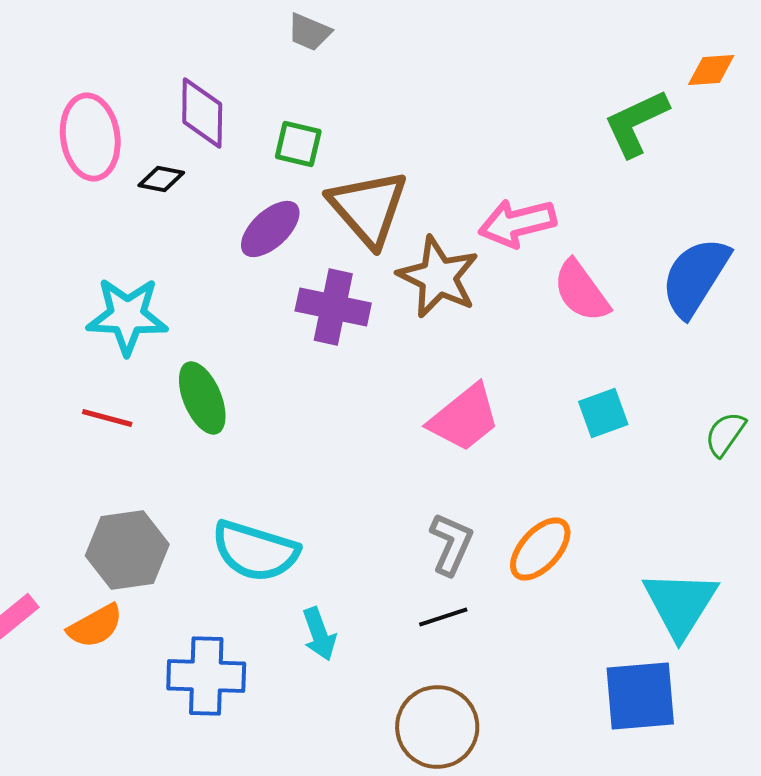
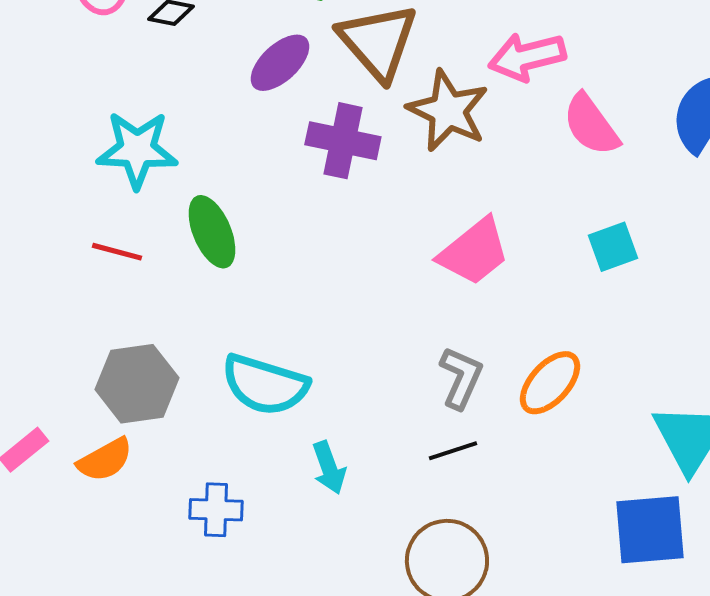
blue cross: (206, 676) -> (216, 510), size x0.7

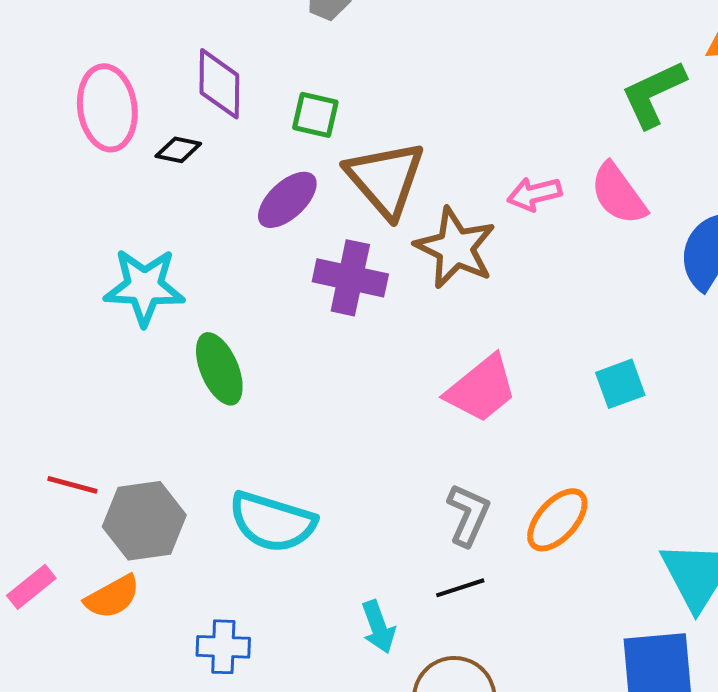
pink arrow: (527, 57) -> (534, 194), size x0.7
pink semicircle: (591, 125) -> (618, 194), moved
red line: (117, 252) -> (72, 485), moved
cyan arrow: (329, 468) -> (378, 627), moved

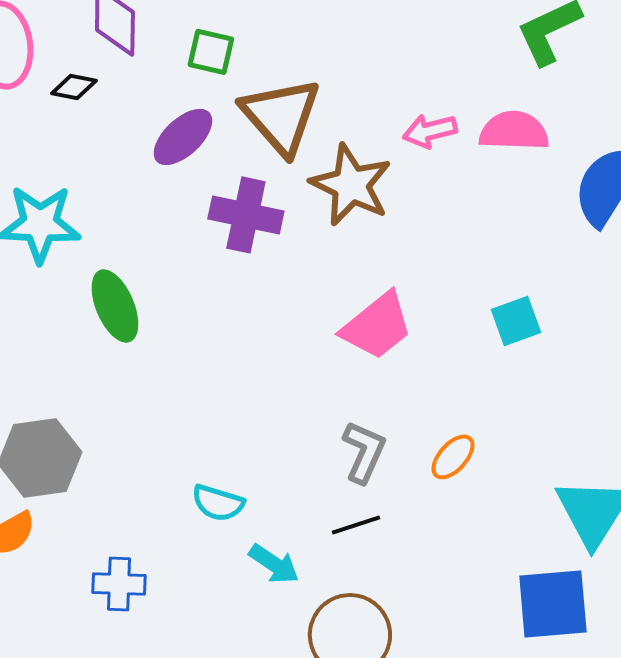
pink semicircle: (618, 194) -> (514, 131), turned 128
orange ellipse: (557, 520) -> (453, 457), size x0.7
cyan semicircle: (272, 522) -> (218, 503), moved, size x0.6
cyan arrow: (378, 627) -> (274, 564), turned -36

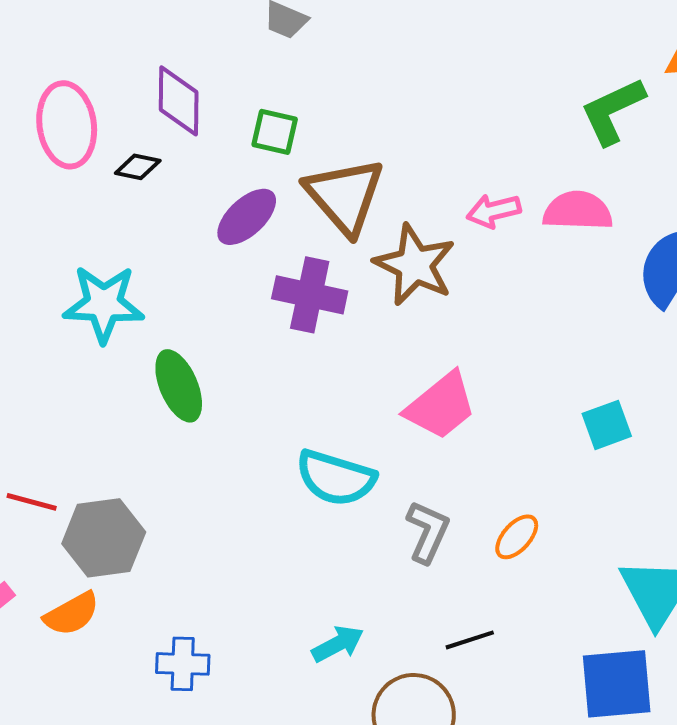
cyan square: (516, 321) -> (607, 425), moved
cyan semicircle: (218, 503) -> (336, 478), moved, size x1.5
black line: (356, 525) -> (470, 640), moved
cyan arrow: (274, 564) -> (338, 644), turned -62

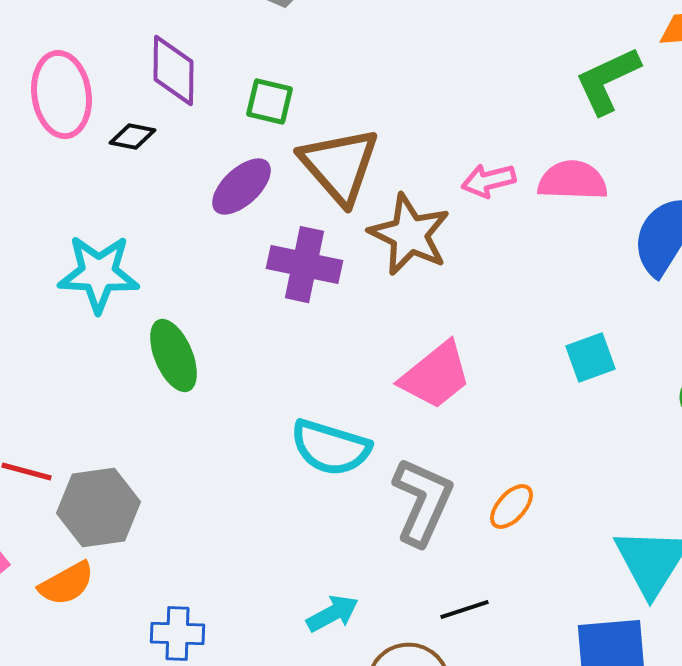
cyan square: (607, 425) -> (590, 358), moved
gray L-shape: (428, 532) -> (422, 502), size x1.4

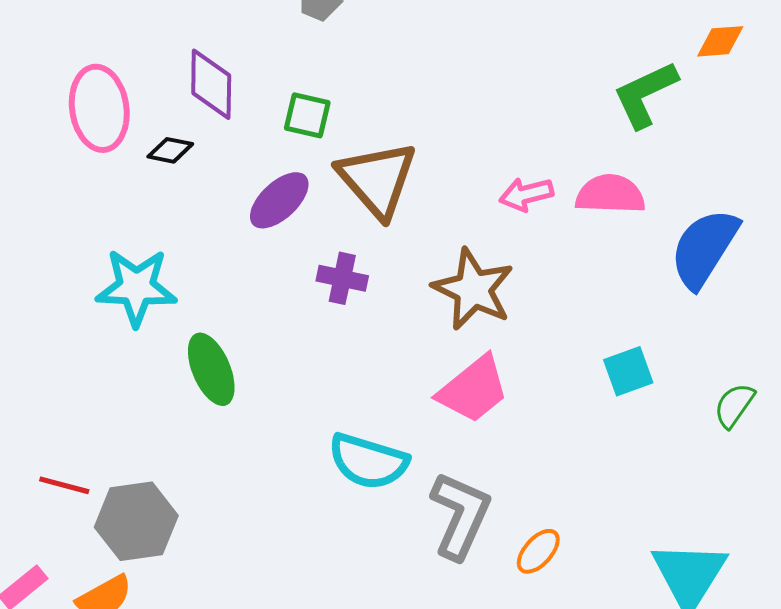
brown star: (410, 235) -> (473, 289), moved
purple cross: (304, 265) -> (342, 278), size x0.7
orange ellipse: (512, 507) -> (538, 551), moved

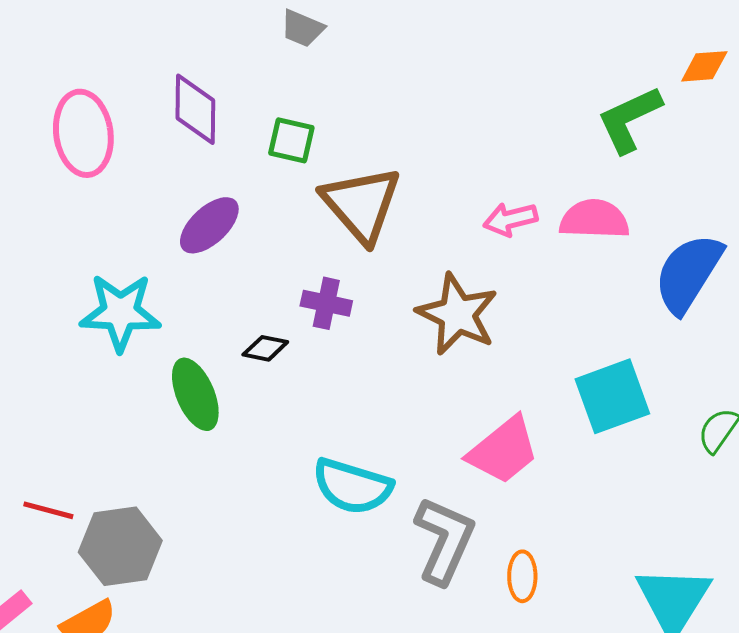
black diamond: (170, 150) -> (265, 348), moved
purple ellipse: (279, 200) -> (209, 225), moved
cyan square: (628, 371) -> (612, 396), size x1.5
pink trapezoid: (473, 389) -> (503, 450), moved
orange ellipse: (538, 551) -> (522, 576), turned -42

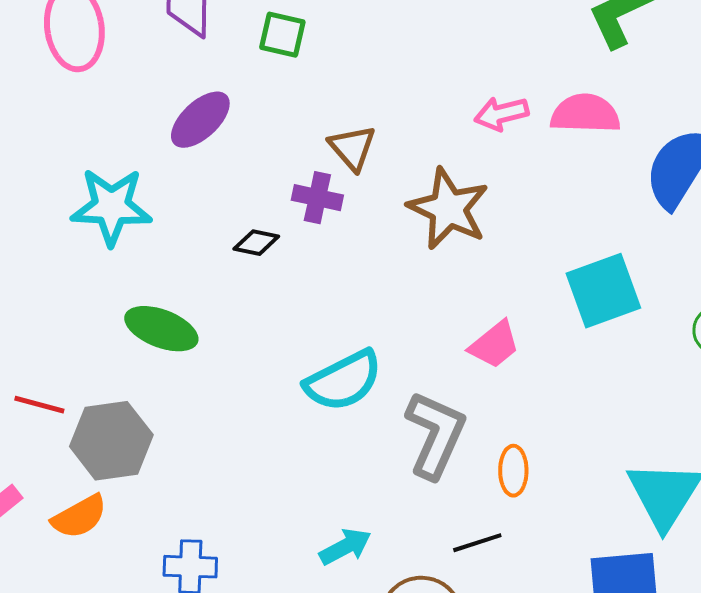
brown triangle: (361, 204) -> (352, 148), moved, size x0.6
green ellipse: (195, 394) -> (161, 329), moved, turned -46
pink trapezoid: (503, 450) -> (494, 345), size x0.7
cyan semicircle: (352, 486) -> (343, 381), turned -44

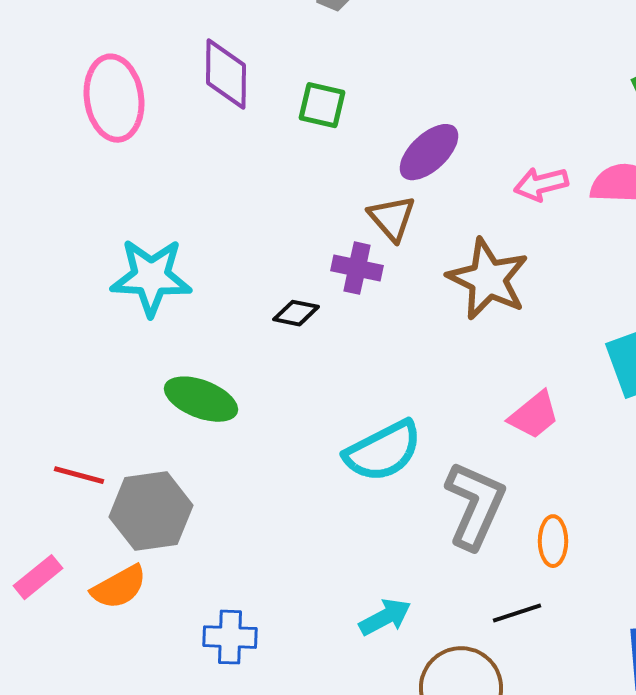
purple ellipse: (200, 120) -> (429, 152), moved

